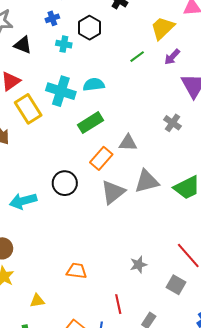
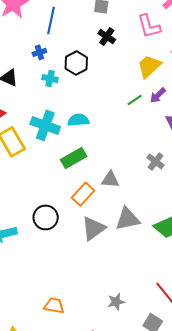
green line: (137, 57) -> (135, 100), moved

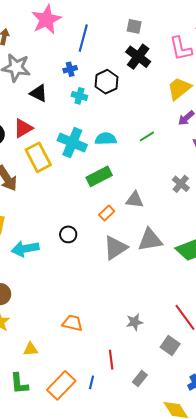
black cross: (107, 37) -> (138, 57), size x1.4
green line: (135, 100) -> (147, 136), moved
orange rectangle: (83, 194) -> (107, 213), size x0.7
black circle: (46, 217) -> (68, 234), size x0.7

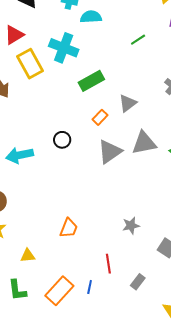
cyan semicircle: (106, 139) -> (91, 17), moved
gray triangle: (135, 200) -> (128, 103), turned -42
orange trapezoid: (72, 323) -> (69, 228), turned 100

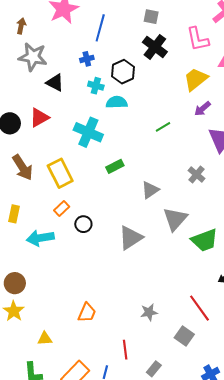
yellow rectangle: (30, 64) -> (60, 173), moved
green rectangle: (91, 81) -> (115, 166), size x0.7
orange rectangle: (100, 117) -> (62, 208), moved
gray triangle: (144, 143) -> (175, 219), moved, turned -40

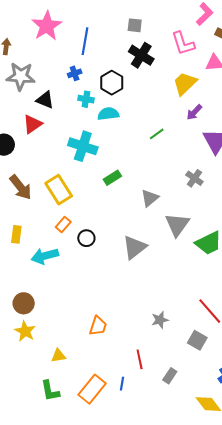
red triangle: (39, 118) -> (32, 124), moved

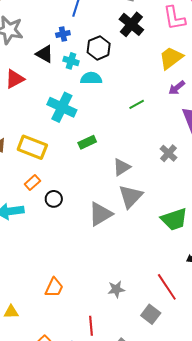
black triangle: (45, 100) -> (45, 54), moved
yellow rectangle: (59, 190) -> (32, 147), turned -44
gray triangle: (177, 225) -> (131, 196), moved

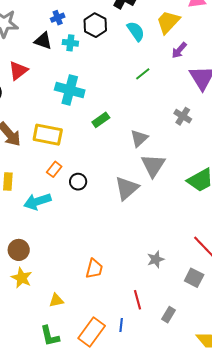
cyan semicircle: (91, 78) -> (136, 31), moved, turned 65

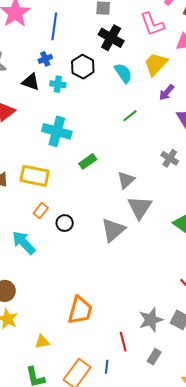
cyan arrow: (37, 202) -> (24, 243), turned 64
gray star: (156, 259) -> (151, 320), moved, size x1.4
orange trapezoid: (94, 269) -> (80, 310), size x1.4

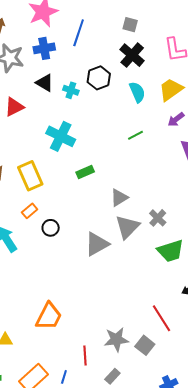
blue cross: (45, 59) -> (44, 48), moved, size x1.5
gray cross: (170, 158) -> (158, 218), moved
yellow rectangle: (35, 176) -> (30, 176), turned 44

